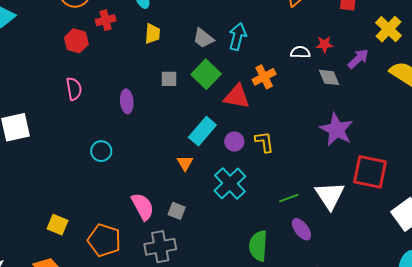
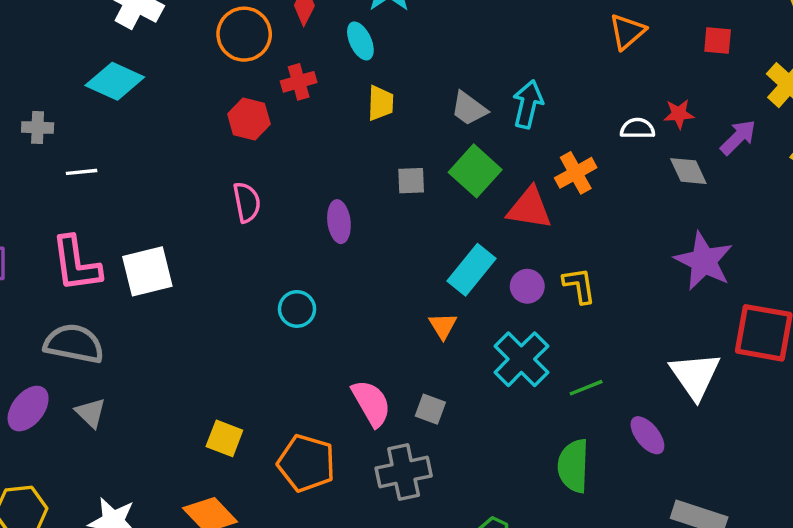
green line: (289, 198) -> (586, 388), moved

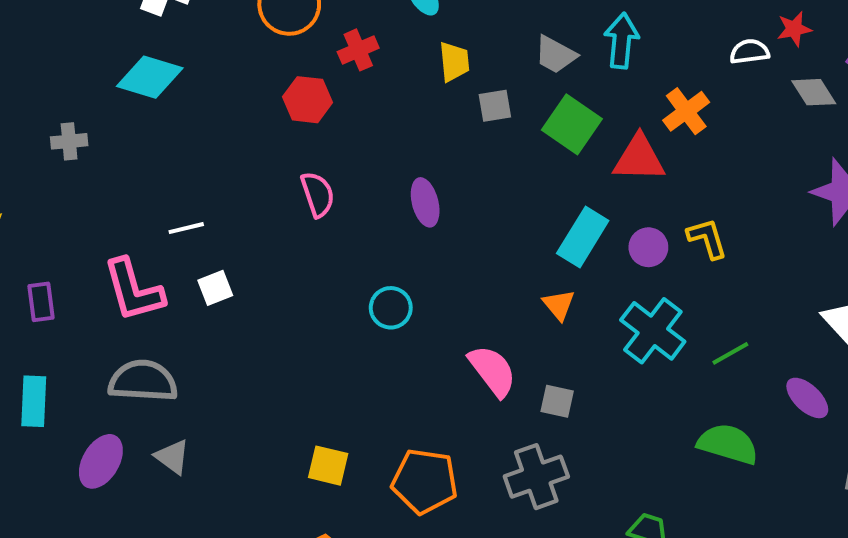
white line: (82, 172) -> (186, 228), moved
gray square: (411, 181) -> (495, 106), moved
white square: (147, 271) -> (215, 288), size x0.6
pink semicircle: (371, 403) -> (492, 371), moved
green semicircle: (573, 466) -> (728, 444), turned 112

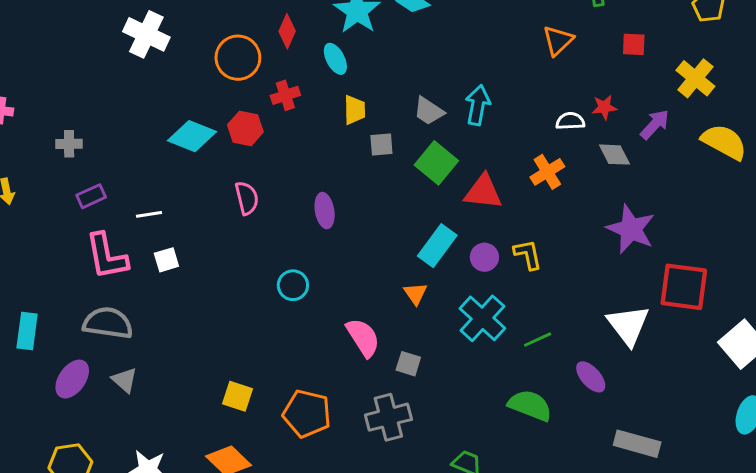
cyan diamond: (150, 77) -> (192, 136), moved
orange cross: (686, 111) -> (547, 172), moved
purple rectangle: (41, 302) -> (91, 196), moved, turned 68

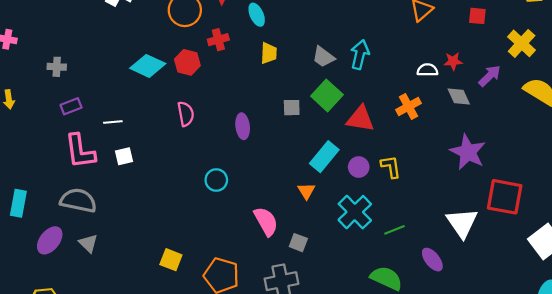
gray square: (381, 145) -> (292, 108), moved

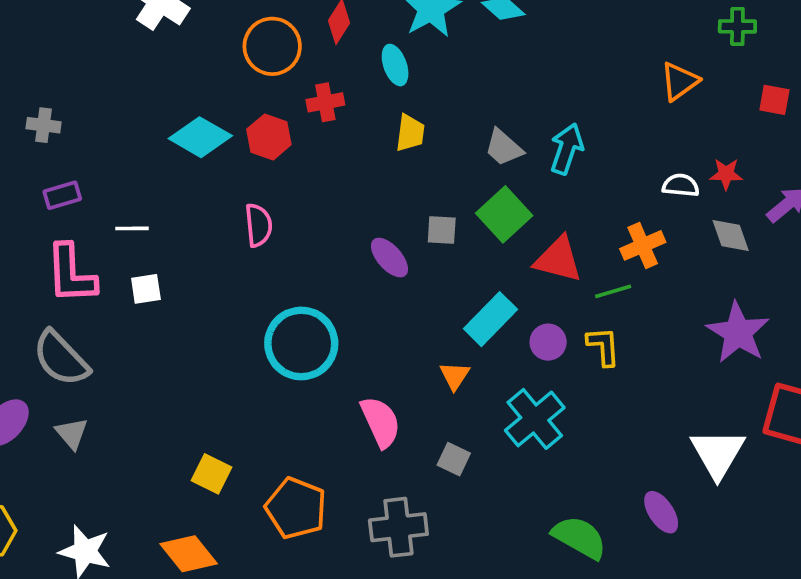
purple ellipse: (243, 126) -> (389, 258), moved, turned -40
cyan circle: (216, 180) -> (301, 343), size x1.8
gray semicircle: (78, 201) -> (61, 358), turned -150
green line: (395, 230) -> (613, 291), moved
gray square: (298, 243) -> (454, 459), moved

